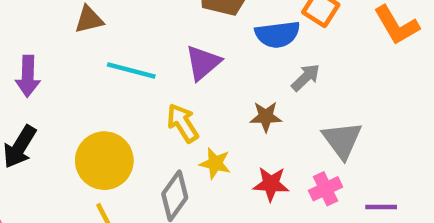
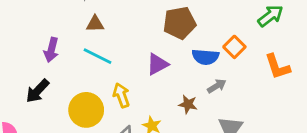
cyan line: (131, 70) -> (98, 56), moved
yellow arrow: (183, 123) -> (121, 95), moved

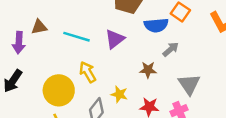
brown triangle: (95, 24) -> (39, 27), moved
cyan line: (98, 56) -> (76, 37), moved

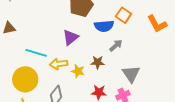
cyan line: (76, 37) -> (36, 53), moved
yellow arrow: (88, 72) -> (59, 64), moved, turned -66
yellow star: (119, 94) -> (78, 71), moved

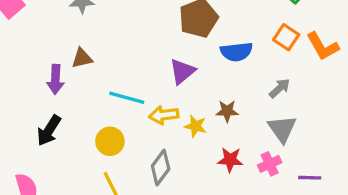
orange square: (124, 15) -> (286, 37), moved
gray arrow: (116, 46) -> (280, 88), moved
yellow circle: (25, 79) -> (110, 141), size x0.7

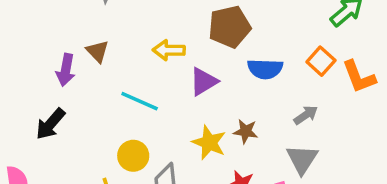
brown triangle: (82, 58) -> (97, 51), turned 50
yellow arrow: (164, 115) -> (169, 50), moved
yellow star: (195, 126) -> (209, 143), size x1.4
yellow circle: (110, 141) -> (133, 156), moved

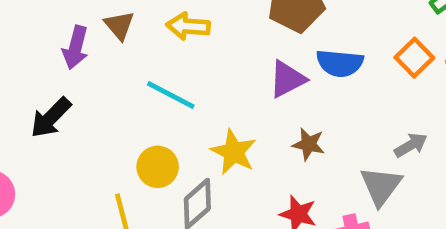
yellow arrow: (169, 50) -> (188, 26), moved
purple triangle: (204, 82) -> (287, 79), moved
gray arrow: (306, 115) -> (411, 145), moved
yellow star: (209, 143) -> (234, 152), moved

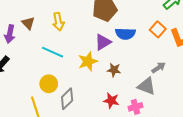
yellow arrow: (188, 26) -> (58, 22), turned -102
yellow star: (234, 152) -> (88, 61), moved, turned 30
gray triangle: (381, 186) -> (147, 86), turned -42

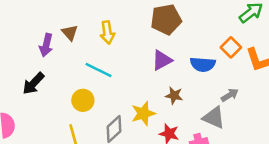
blue semicircle: (125, 34) -> (203, 64), moved
yellow star: (88, 61) -> (143, 113), moved
yellow circle: (49, 84) -> (83, 100), moved

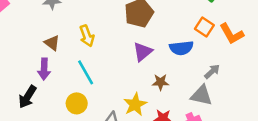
purple arrow: (46, 45) -> (44, 69), moved
cyan line: (99, 70) -> (86, 72), turned 45

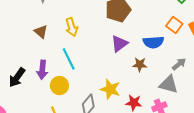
purple arrow: (44, 69) -> (42, 70), moved
brown star: (160, 82) -> (140, 65), moved
yellow star: (135, 104) -> (110, 89), turned -30

